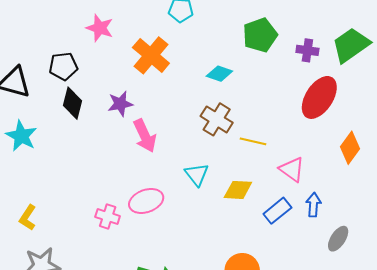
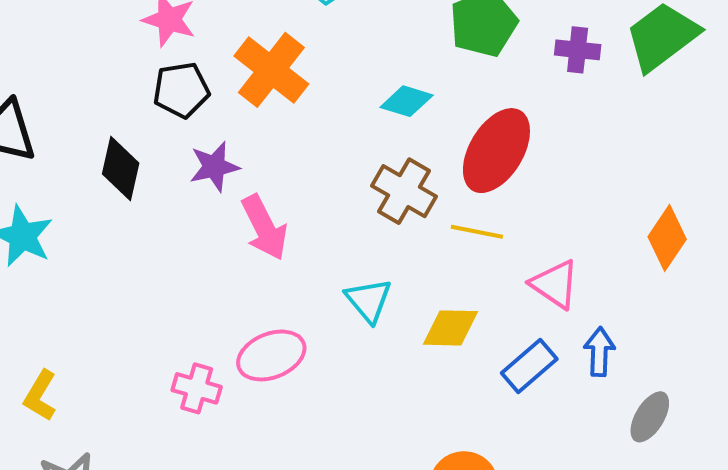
black pentagon: (63, 66) -> (181, 90), moved
red ellipse: (319, 97) -> (496, 151), moved

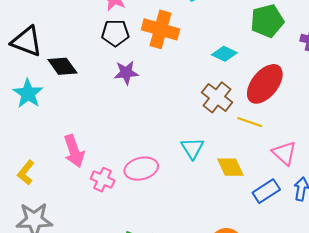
orange cross: (271, 70) -> (160, 29), turned -30
black diamond: (121, 169) -> (62, 66), moved, turned -56
pink arrow: (264, 228) -> (74, 151), moved
yellow diamond: (450, 328) -> (230, 167), turned 56

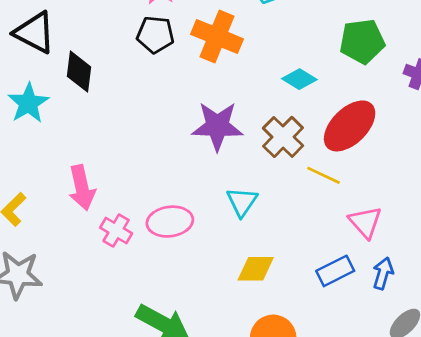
black diamond: (62, 66) -> (79, 72), turned 36
purple star: (126, 73) -> (217, 126), moved, size x1.5
yellow diamond: (230, 167) -> (256, 269), moved, turned -72

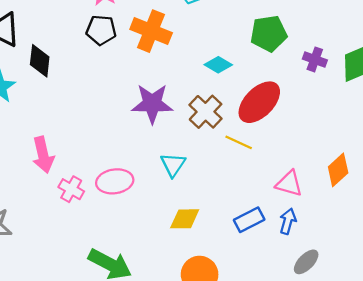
pink triangle: (365, 222) -> (289, 184), moved, turned -32

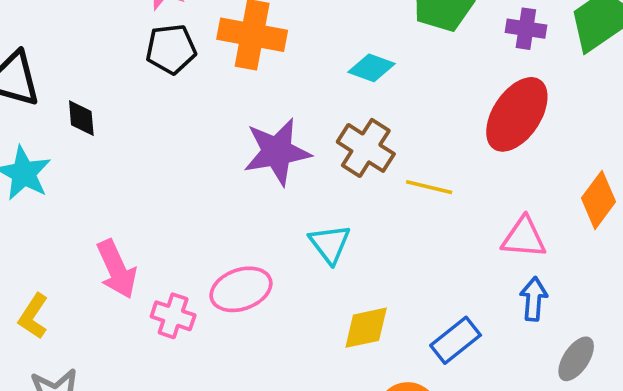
black diamond: (40, 61) -> (81, 118), size x0.7
red ellipse: (259, 102) -> (517, 114), moved
blue rectangle: (249, 220) -> (456, 340), moved

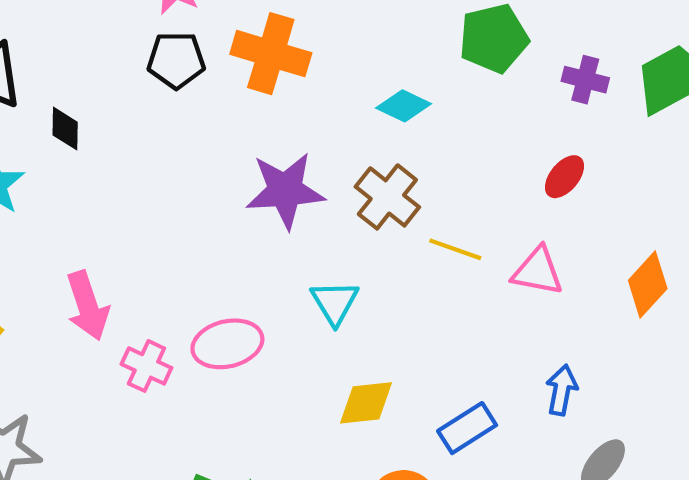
red ellipse: (517, 114) -> (564, 177), size x0.5
pink triangle: (524, 238) -> (538, 271), moved

